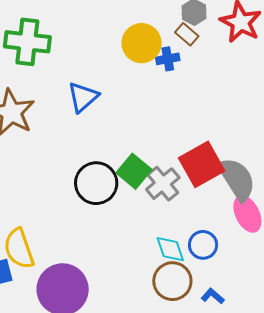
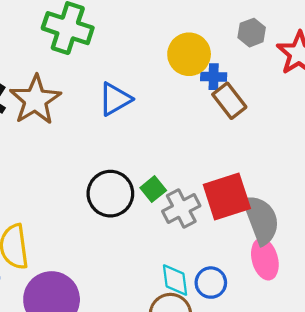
brown rectangle: (187, 34) -> (229, 101), moved, size x1.4
green square: (134, 171) -> (153, 189), size x0.7

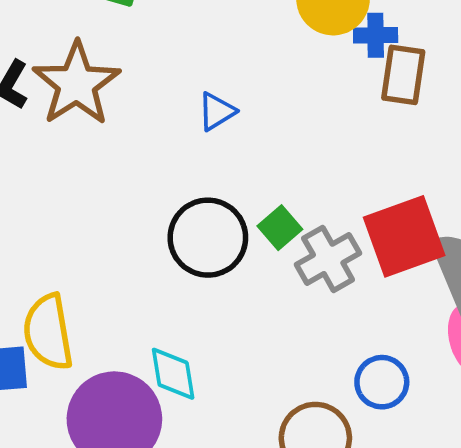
blue triangle: (115, 99) -> (217, 111), moved, size x0.7
brown rectangle: (229, 101) -> (403, 75), turned 48
cyan diamond: (175, 280) -> (173, 374), moved

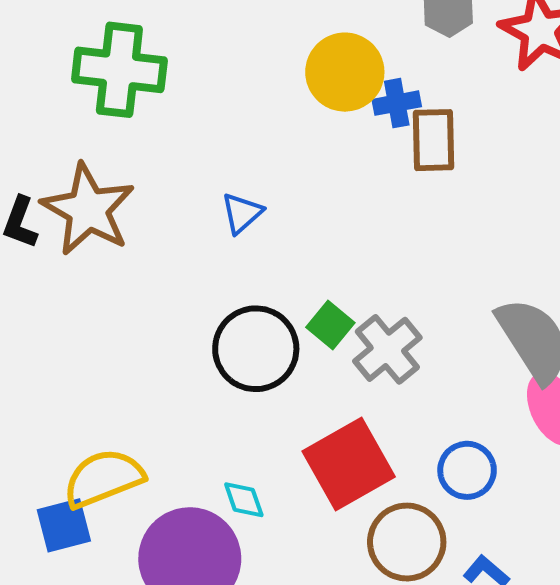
red square: (404, 236) -> (349, 464), moved
yellow semicircle: (48, 332) -> (104, 478), turned 88
cyan diamond: (173, 374) -> (244, 500), size x0.7

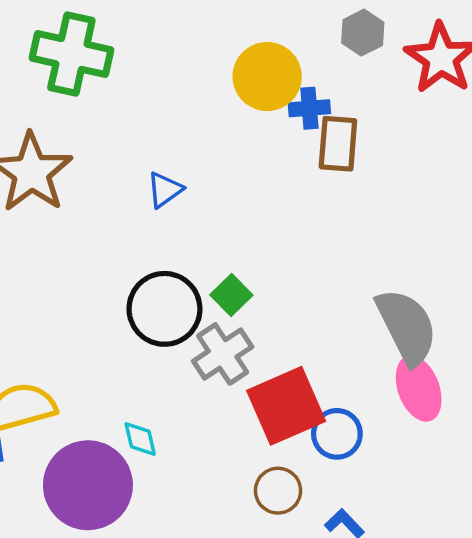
gray cross: (387, 349) -> (223, 354), moved
red square: (349, 464) -> (286, 406), moved
brown circle: (407, 542) -> (278, 491), size x0.7

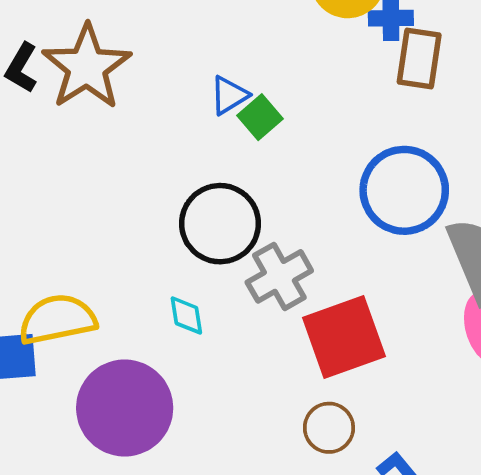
green square: (231, 295) -> (260, 117), moved
blue circle: (337, 434) -> (404, 190), moved, size x1.6
cyan diamond: (140, 439) -> (186, 315), moved

